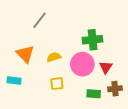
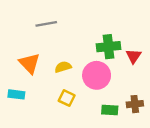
gray line: (40, 20) -> (46, 24), turned 42
red triangle: (106, 67) -> (134, 56), moved
yellow square: (57, 84) -> (67, 98), turned 32

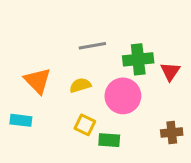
gray line: (46, 24) -> (92, 46), moved
green rectangle: (110, 110) -> (109, 140), moved

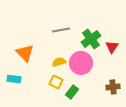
green cross: (138, 59) -> (91, 39), turned -30
yellow semicircle: (80, 85) -> (59, 62), moved
green rectangle: (109, 140) -> (72, 92), turned -56

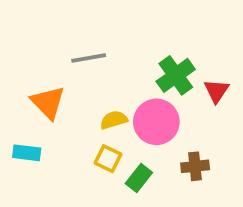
gray line: (61, 30) -> (89, 58), moved
brown cross: (113, 87) -> (195, 166), moved

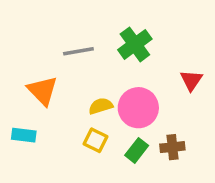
green cross: (176, 75) -> (135, 44), moved
green rectangle: (139, 178) -> (137, 150), moved

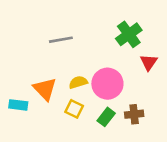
green cross: (135, 44) -> (129, 34), moved
orange triangle: (43, 91) -> (45, 89), moved

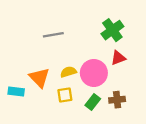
red triangle: (149, 62) -> (118, 58), moved, turned 35
yellow square: (74, 109) -> (65, 95), turned -35

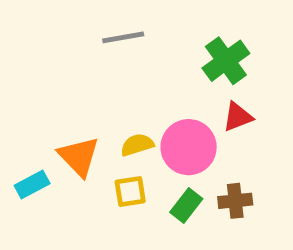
gray line: (53, 35) -> (123, 37), moved
cyan rectangle: (16, 92) -> (32, 184), turned -35

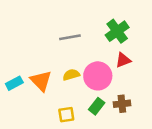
gray line: (123, 37) -> (70, 37), moved
cyan rectangle: (32, 184) -> (14, 83), moved
yellow square: (130, 191) -> (66, 115), moved

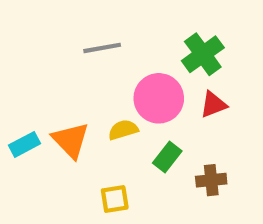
gray line: (70, 37) -> (102, 48), moved
pink circle: (98, 76) -> (159, 98), moved
green rectangle: (97, 106) -> (167, 157), moved

